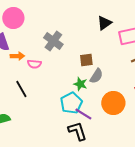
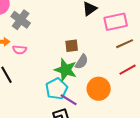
gray cross: (53, 41) -> (21, 20), moved
green star: (80, 84) -> (66, 70), size x1.6

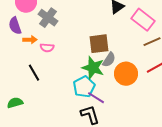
pink rectangle: (116, 22) -> (143, 20), turned 50
brown square: (72, 46) -> (99, 44), size x1.5
orange circle: (99, 89) -> (126, 74), moved

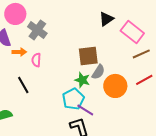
pink semicircle: (47, 48) -> (36, 60), turned 88
green star: (93, 68) -> (82, 80), size x0.7

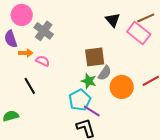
black triangle: (106, 19) -> (113, 20), turned -35
brown line: (141, 54) -> (146, 18), moved
pink semicircle: (36, 60) -> (43, 61), turned 112

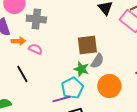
gray cross: (44, 31) -> (36, 19), turned -30
orange circle: (122, 87) -> (109, 86), moved
purple line: (92, 111) -> (61, 99), moved, turned -48

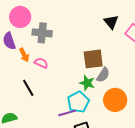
orange arrow: (18, 41) -> (24, 55), turned 64

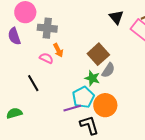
orange arrow: (24, 55) -> (58, 50), moved
brown square: (93, 59) -> (98, 54), turned -35
orange circle: (115, 100) -> (105, 105), moved

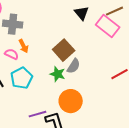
cyan pentagon: (83, 97) -> (22, 78), moved
purple line: (72, 108) -> (38, 114), moved

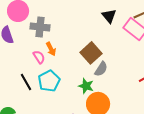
pink semicircle: (12, 54) -> (39, 57), turned 32
green star: (58, 74) -> (86, 86), moved

